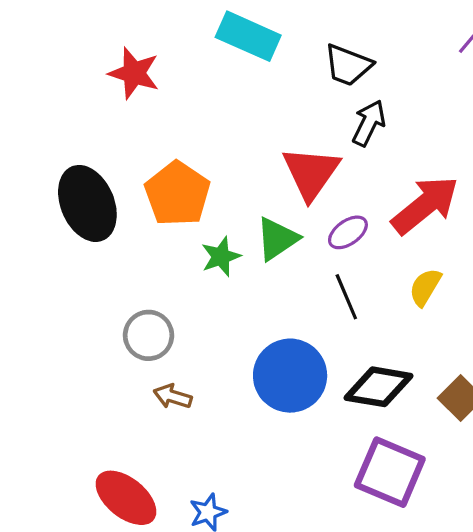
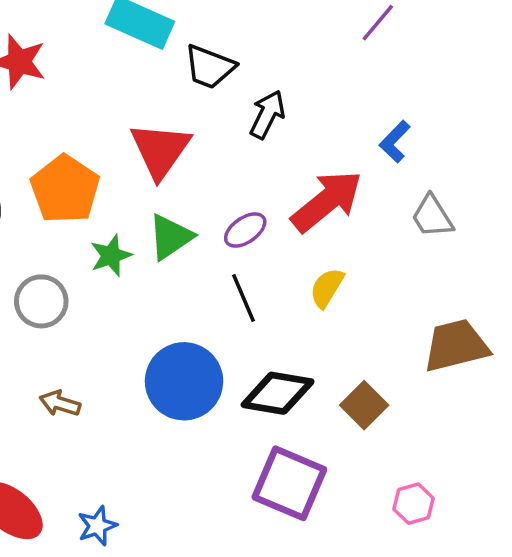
black trapezoid: (348, 65) -> (210, 67), moved
red triangle: (311, 173) -> (160, 150), moved
gray circle: (149, 335) -> (41, 301), moved

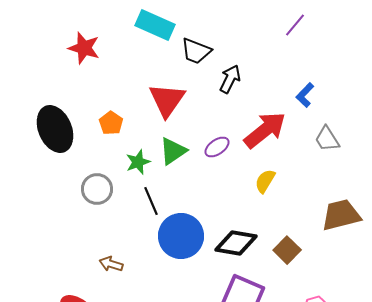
orange pentagon: (65, 189) -> (111, 123), size x0.6
black line: (244, 298) -> (151, 201), moved
brown arrow: (60, 403) -> (111, 264), moved

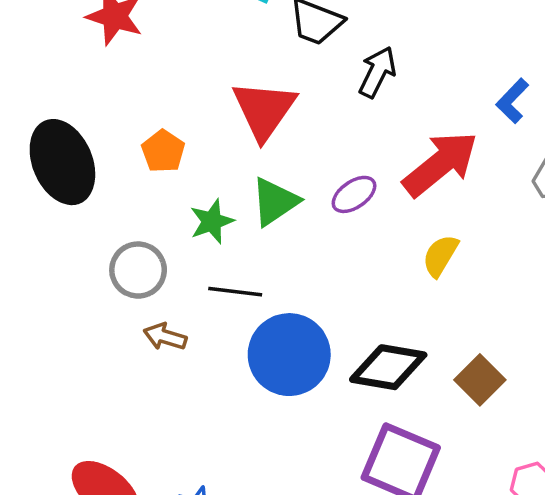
black line: (151, 201) -> (235, 292), turned -60
brown arrow: (111, 264) -> (165, 337), moved

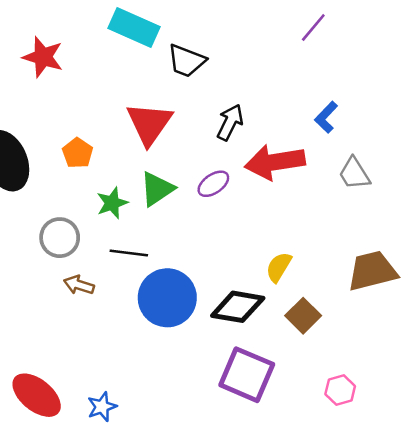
black arrow: (377, 72) -> (230, 122), moved
red arrow: (440, 164) -> (275, 162), turned -150
yellow semicircle: (440, 256) -> (279, 267), moved

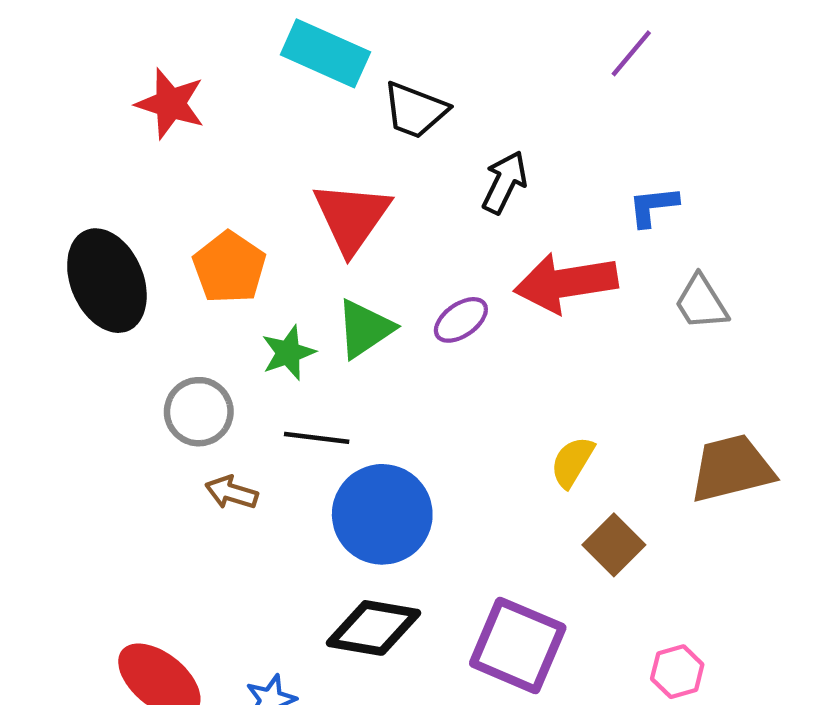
blue L-shape: (326, 117) -> (653, 206), turned 40
black arrow: (230, 122) -> (505, 182), moved
orange pentagon: (78, 153) -> (229, 267), size x1.4
black diamond: (238, 307) -> (373, 628), moved

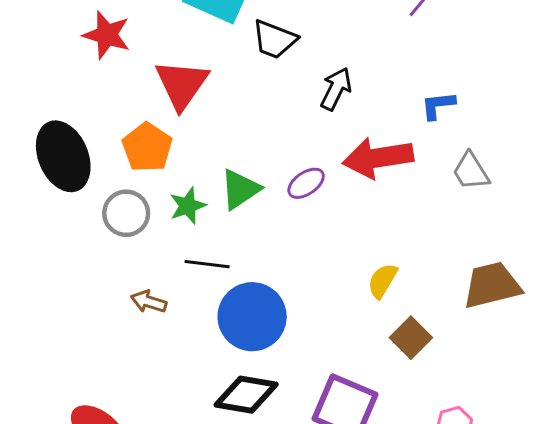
red triangle: (352, 217) -> (182, 84), moved
gray circle: (199, 412) -> (126, 213), moved

